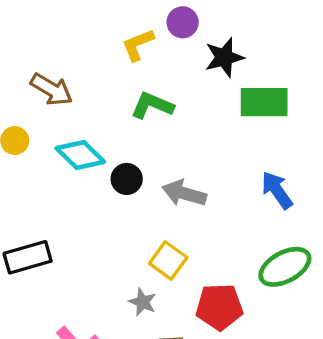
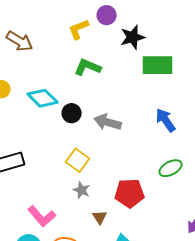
brown arrow: (52, 89) -> (20, 41), moved
yellow square: (168, 260) -> (78, 160), moved
green ellipse: (285, 267) -> (171, 168), size x0.7

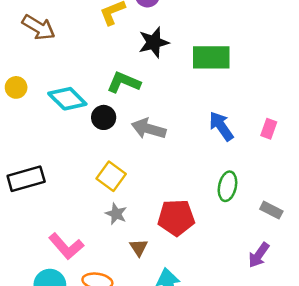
black star: (133, 37) -> (154, 42), moved
green L-shape: (88, 67) -> (124, 82), moved
green ellipse: (171, 168) -> (227, 186), turned -50

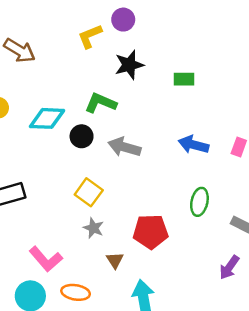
green rectangle: (211, 57) -> (184, 79), size x0.6
cyan diamond: (67, 99) -> (47, 118), turned -42
blue arrow: (221, 126) -> (194, 145), turned -40

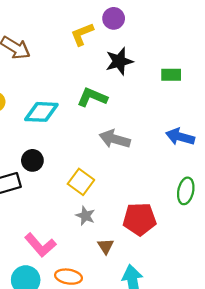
black circle: (82, 136) -> (32, 160), moved

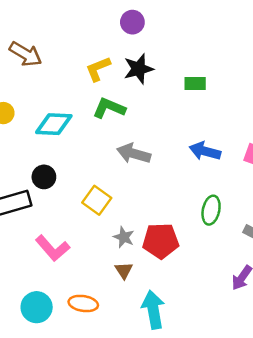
yellow L-shape: (82, 34) -> (98, 69), moved
gray star: (85, 216) -> (124, 237), moved
pink L-shape: (40, 245) -> (53, 248), moved

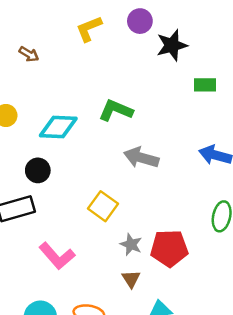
brown arrow: (26, 54) -> (29, 54), size x0.6
yellow L-shape: (98, 69) -> (89, 29), moved
black star: (139, 69) -> (172, 45), moved
black circle: (44, 177) -> (38, 170), moved

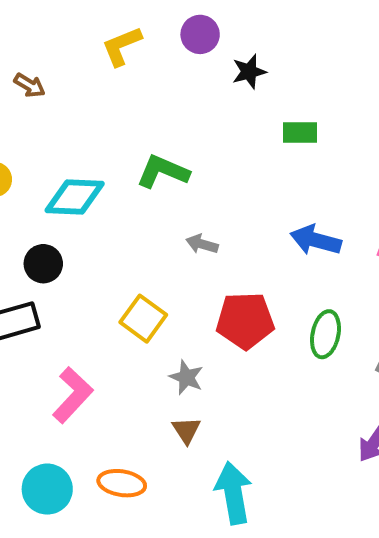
black star: (172, 45) -> (249, 72), size x0.7
gray arrow: (141, 158) -> (202, 244), size x0.6
red pentagon: (169, 248) -> (245, 321), moved
pink L-shape: (57, 256) -> (73, 395), turned -96

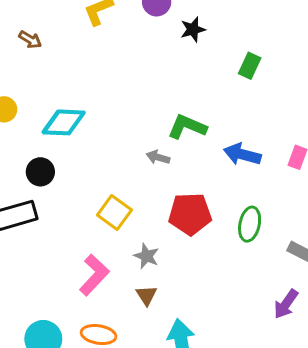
green rectangle: (300, 132) -> (250, 66), moved, turned -65
green L-shape: (163, 172) -> (187, 127), moved
pink L-shape: (73, 395) -> (94, 275), moved

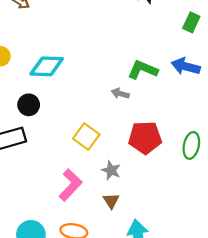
blue arrow: (242, 154) -> (186, 66), moved

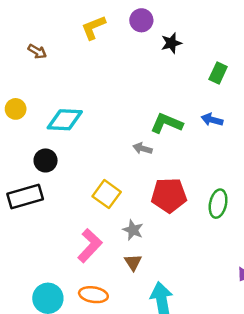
blue arrow: (186, 66) -> (212, 120), size x0.7

